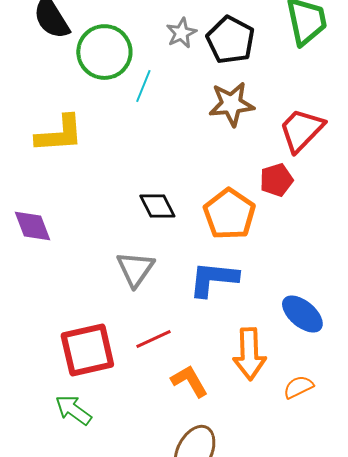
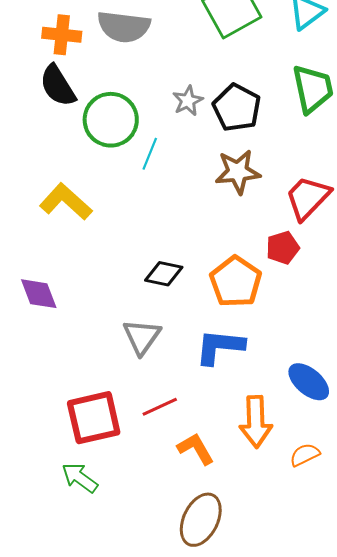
yellow L-shape: (59, 134) -> (66, 202), turned -134
black diamond: (157, 206) -> (164, 274), turned -51

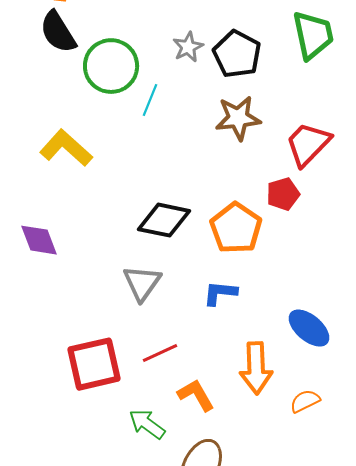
black diamond: (164, 274) -> (164, 220), size x1.4
blue L-shape: (220, 347) -> (220, 293), size x0.7
green arrow: (80, 478) -> (147, 424), moved

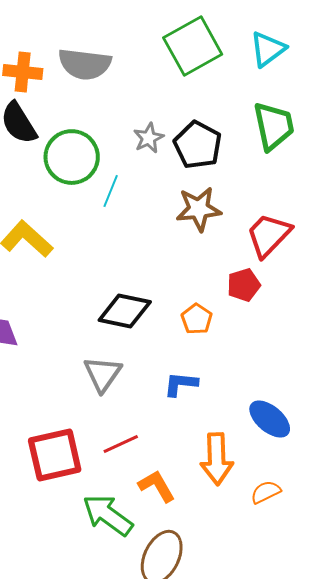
orange pentagon: (236, 228) -> (197, 319), size x0.6
green arrow: (147, 424) -> (108, 515), size x1.4

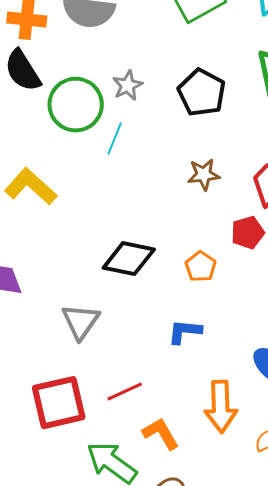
gray star: (149, 138) -> (128, 86), moved
brown star: (199, 209) -> (204, 175), moved, size x0.7
gray triangle: (103, 374) -> (81, 322), moved

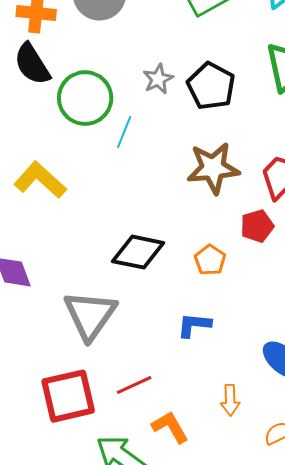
gray star: (128, 86) -> (158, 79), moved
brown star: (204, 175) -> (213, 168), size x1.6
gray triangle: (81, 322) -> (90, 315), size x1.4
orange arrow: (221, 407) -> (230, 400), size x0.6

